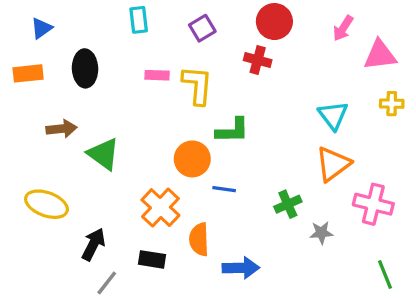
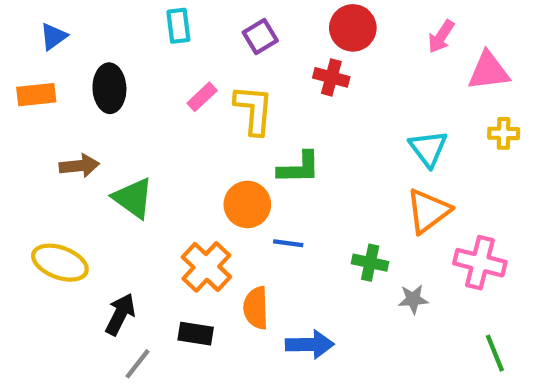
pink rectangle: (157, 75) -> (202, 97), turned -45
green cross: (288, 204) -> (370, 263), turned 36

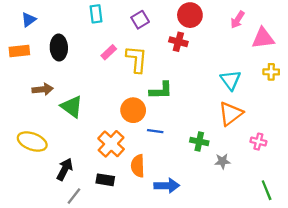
pink cross: (480, 263) -> (258, 142), size x0.6

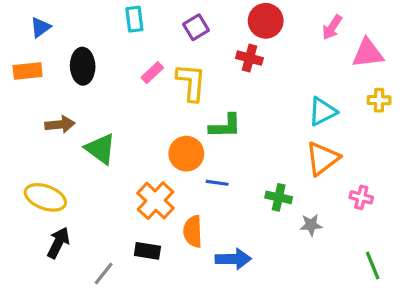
cyan triangle: (231, 80) -> (322, 112), turned 40
black arrow: (65, 169) -> (58, 243), moved

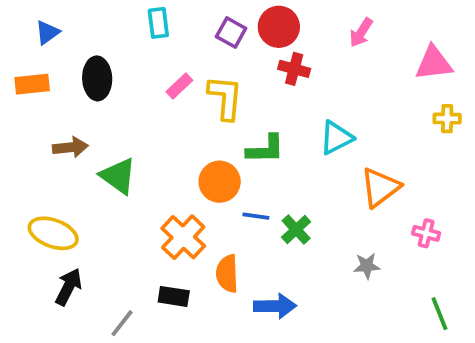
red circle: (266, 21) -> (279, 27), moved
purple square: (196, 27) -> (231, 33), turned -30
pink arrow: (332, 27) -> (361, 33), moved
cyan triangle: (322, 112) -> (336, 138), moved
green cross: (279, 197) -> (296, 230), moved, turned 35

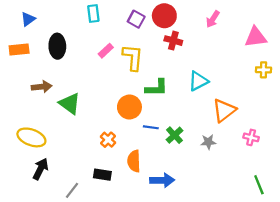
orange cross: (183, 237) -> (108, 140), size x0.6
gray star: (367, 266) -> (208, 142), moved

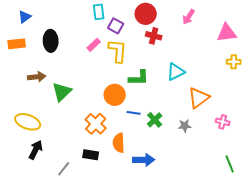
cyan rectangle: (93, 13) -> (99, 12), moved
purple square: (136, 19) -> (116, 26), moved
green triangle: (70, 104) -> (62, 92), turned 40
orange cross: (108, 140) -> (96, 124), size x1.5

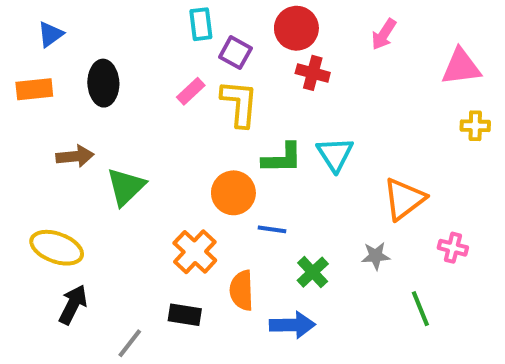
cyan triangle: (176, 72) -> (335, 154), moved, turned -36
green cross: (155, 120) -> (313, 272), moved
green line: (230, 164) -> (420, 309), moved

